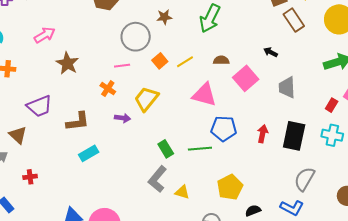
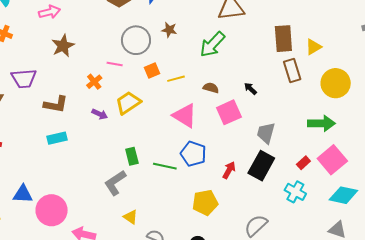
black arrow: (271, 52) -> (250, 89), moved
black rectangle: (294, 136) -> (261, 166), moved
yellow pentagon: (230, 187) -> (205, 203), moved
yellow triangle: (182, 192) -> (131, 217), moved

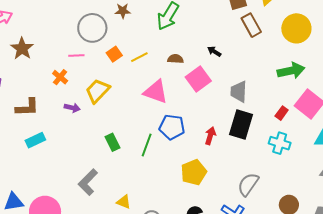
green line: (165, 166) -> (147, 145), turned -70
gray L-shape: (115, 183) -> (88, 182), moved

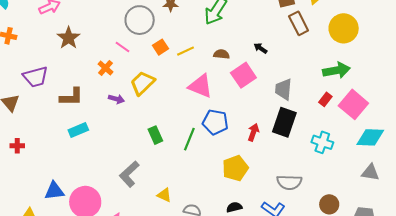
pink line: (76, 56) -> (123, 47), turned 35
red rectangle: (282, 113) -> (325, 99), moved
gray semicircle: (248, 184) -> (289, 182), turned -125

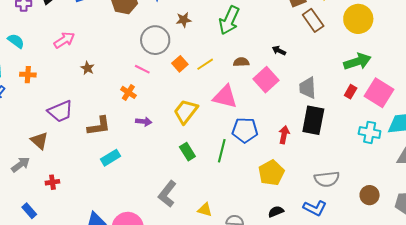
brown star: (69, 38) -> (88, 68), size x0.6
yellow trapezoid: (142, 83) -> (186, 111), moved
cyan cross: (322, 142) -> (370, 132), moved

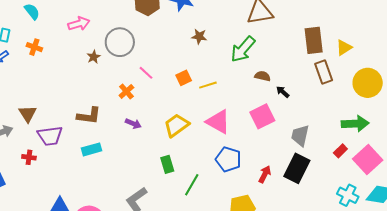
gray circle: (155, 40) -> (120, 42), moved
brown semicircle: (241, 62) -> (263, 76), moved
purple trapezoid: (60, 111) -> (50, 136), moved
green line: (222, 151) -> (192, 185), moved

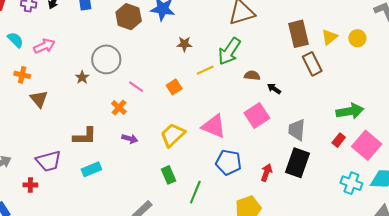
pink arrow: (79, 24) -> (44, 46), moved
yellow circle: (368, 83) -> (357, 38), moved, size x0.6
yellow line: (208, 85) -> (205, 70), moved
brown triangle: (28, 114) -> (39, 99), moved

